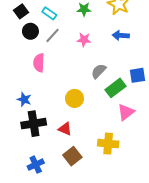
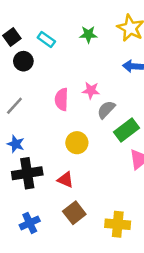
gray line: (52, 35) -> (14, 106), moved
pink star: (84, 40) -> (91, 90), moved
pink semicircle: (39, 63) -> (62, 99), moved
yellow cross: (108, 144) -> (118, 224), moved

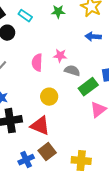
gray semicircle: (106, 110) -> (72, 71), turned 63
red triangle: (65, 180) -> (40, 126), size x1.5
blue cross: (30, 223) -> (26, 160), moved

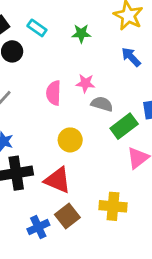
green star: (58, 12) -> (81, 33), moved
blue arrow: (93, 37) -> (131, 57), turned 42
yellow cross: (81, 161) -> (113, 206), moved

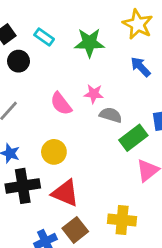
green star: (81, 33) -> (89, 43), size x1.5
pink semicircle: (54, 93) -> (61, 104), turned -40
yellow circle: (70, 140) -> (54, 152), moved

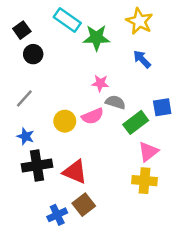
cyan rectangle: (44, 37) -> (67, 20), moved, size x1.5
pink semicircle: (61, 104) -> (93, 116), moved, turned -75
yellow circle: (54, 152) -> (65, 121), moved
yellow cross: (122, 220) -> (144, 181), moved

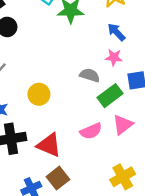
pink star: (100, 83) -> (114, 57), moved
pink semicircle: (93, 116) -> (91, 131), moved
yellow cross: (144, 181) -> (123, 177), moved, turned -35

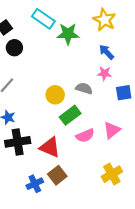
yellow circle: (39, 94) -> (55, 95), moved
green rectangle: (110, 96) -> (70, 115), moved

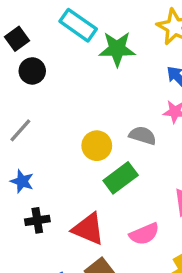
pink semicircle: (85, 136) -> (144, 234), moved
black cross: (18, 142) -> (37, 220), size x0.6

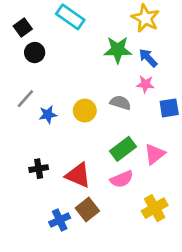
green star: (117, 49) -> (118, 50), moved
green rectangle: (121, 178) -> (123, 149), moved
blue star: (22, 181) -> (48, 115), moved, turned -30

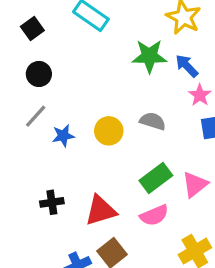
black circle: (35, 53) -> (39, 74), moved
pink star: (145, 84) -> (200, 95), moved, turned 30
red triangle: (78, 175) -> (101, 210), turned -40

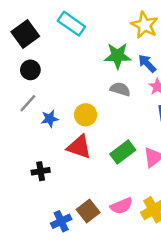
black square: (32, 28) -> (25, 34), size x1.5
gray semicircle: (153, 121) -> (120, 89), moved
red triangle: (101, 210) -> (79, 147), moved, turned 36
pink semicircle: (154, 215) -> (121, 206), moved

